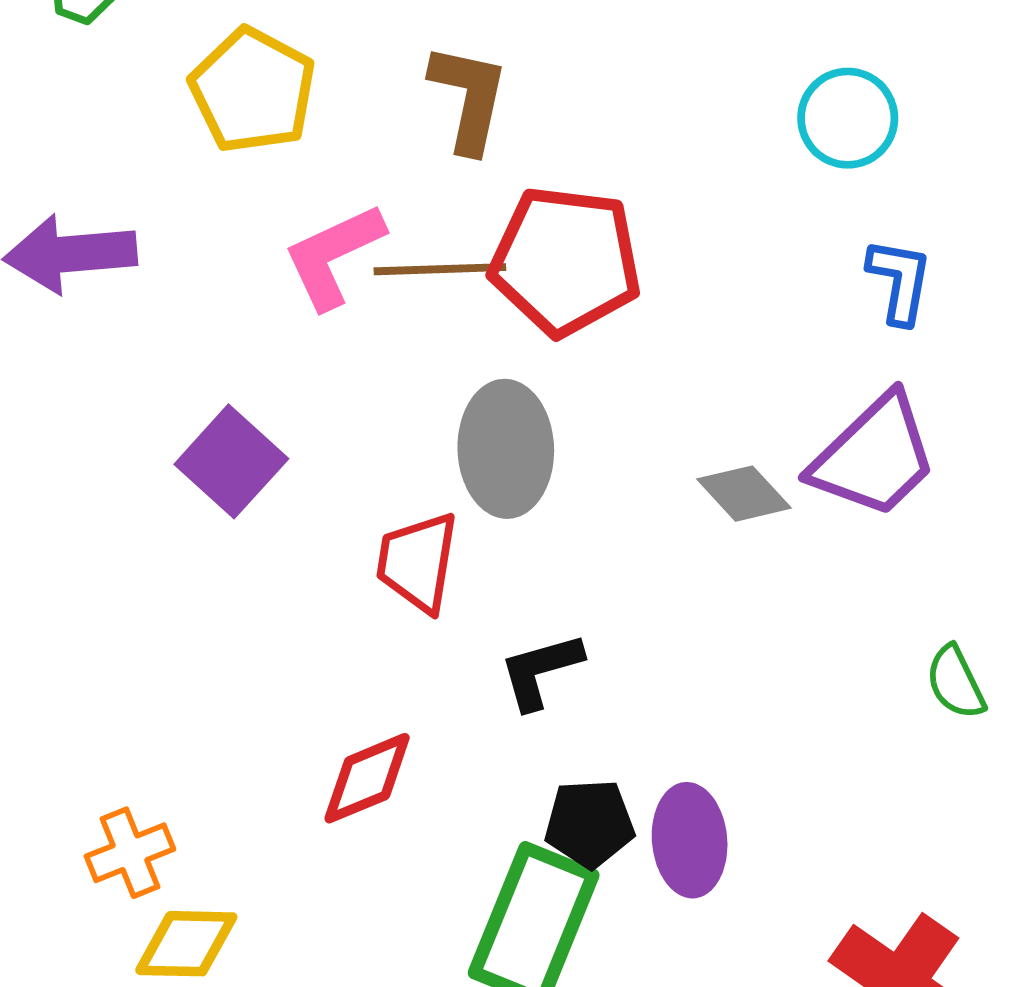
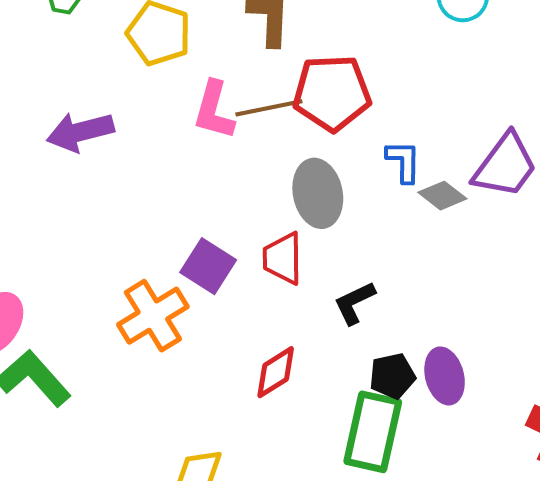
pink L-shape: (334, 256) -> (214, 110), turned -40
blue L-shape: (900, 281) -> (404, 162), moved
purple square: (231, 461) -> (208, 266), moved
orange cross: (130, 853) -> (153, 316), moved, size x1.6

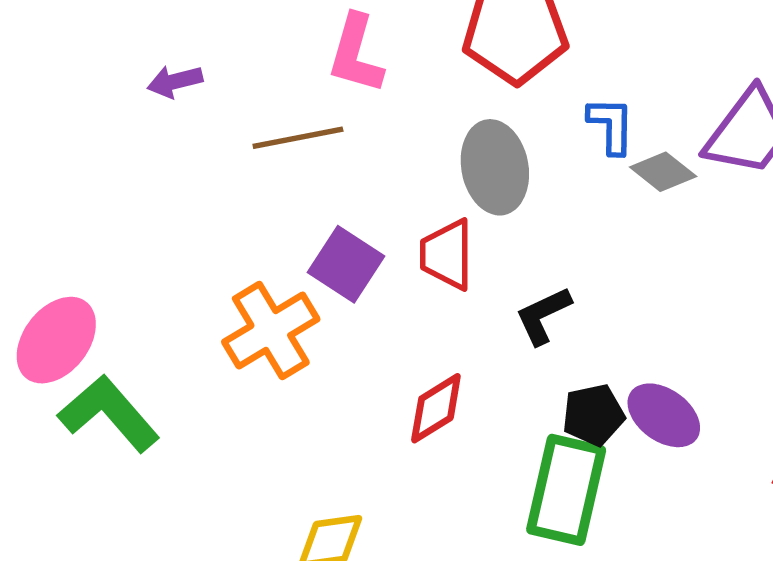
brown line: (269, 108) -> (298, 138), moved
purple arrow: (80, 132) -> (175, 81), size x0.6
purple ellipse: (445, 376) -> (664, 415), turned -40

